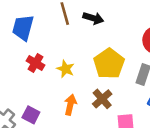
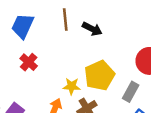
yellow star: (66, 69) -> (72, 86), moved, turned -30

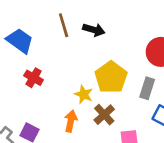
blue trapezoid: (23, 26) -> (20, 41), turned 112
yellow star: (72, 86) -> (84, 94), turned 30

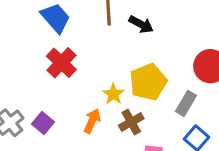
red cross: (34, 78) -> (61, 63), size x1.4

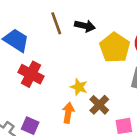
yellow pentagon: (148, 82) -> (115, 48), moved

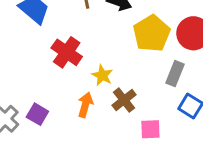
red cross: (31, 74) -> (67, 52), moved

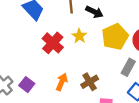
yellow star: (102, 75) -> (79, 36), moved

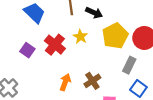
purple square: (27, 85) -> (27, 50), moved

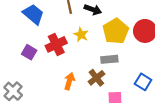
red cross: (55, 45) -> (56, 44), turned 30
gray rectangle: (129, 65) -> (109, 59), moved, turned 63

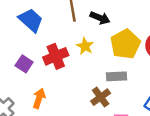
orange arrow: (69, 81) -> (39, 98), moved

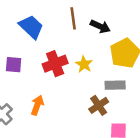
yellow star: (85, 46) -> (84, 64), moved
purple square: (24, 64) -> (14, 65), moved, turned -30

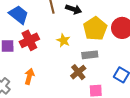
red cross: (55, 64) -> (29, 40), moved

